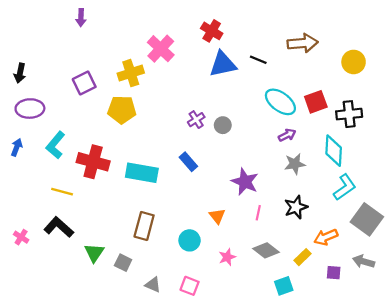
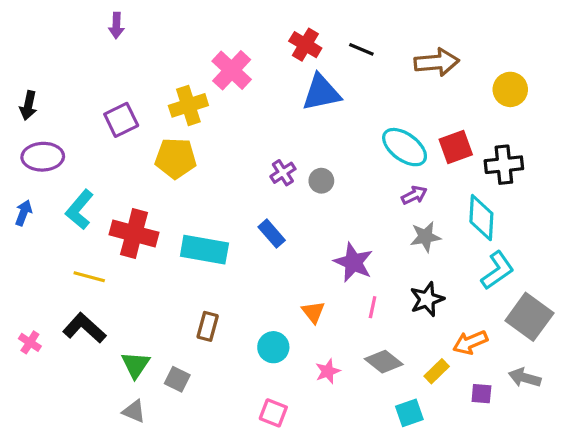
black line: (258, 60) -> (361, 49), moved
brown rectangle: (144, 226) -> (208, 326), size x0.7
gray triangle: (153, 285) -> (134, 411), moved

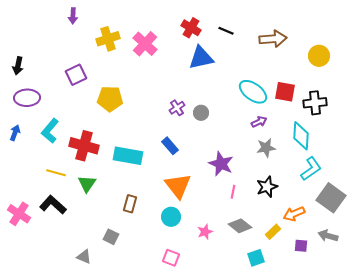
yellow cross: (188, 105) -> (108, 39), moved
red square: (456, 147) -> (285, 92), turned 30
orange triangle: (313, 312) -> (178, 186), moved, size x1.8
pink cross: (30, 342) -> (19, 214), size x1.6
green triangle: (136, 365) -> (87, 184), moved

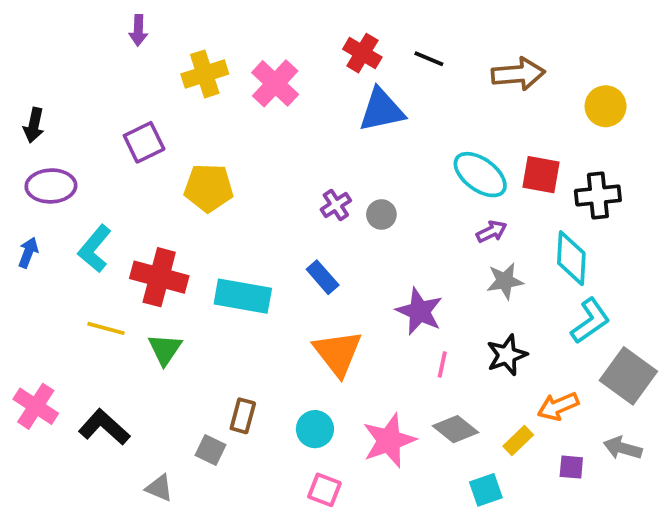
brown rectangle: (130, 204) -> (243, 416), moved
black L-shape: (53, 205) -> (104, 427), moved
cyan circle: (171, 217) -> (315, 429), moved
pink star: (205, 232) -> (389, 440), size x1.8

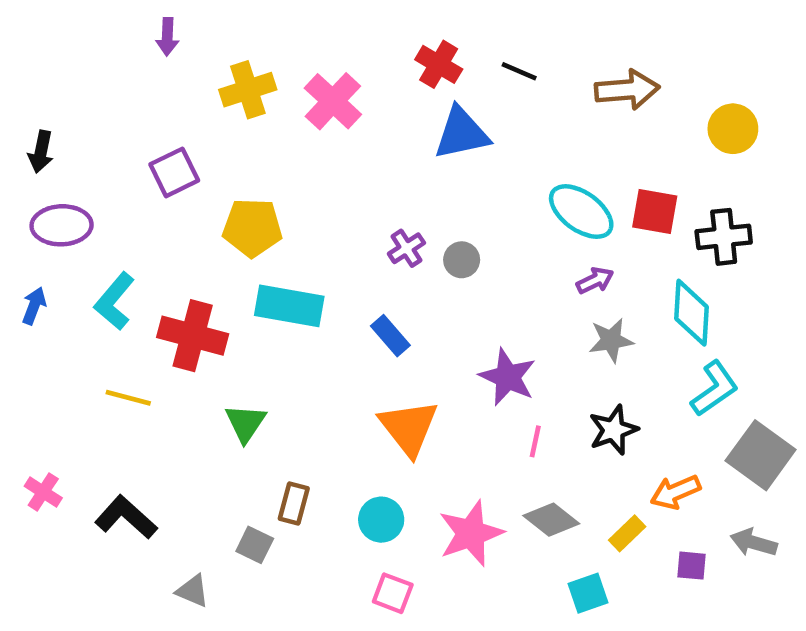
cyan rectangle: (243, 296) -> (289, 306), moved
green triangle: (165, 349) -> (246, 423), moved
pink cross: (36, 406) -> (43, 492), size x0.7

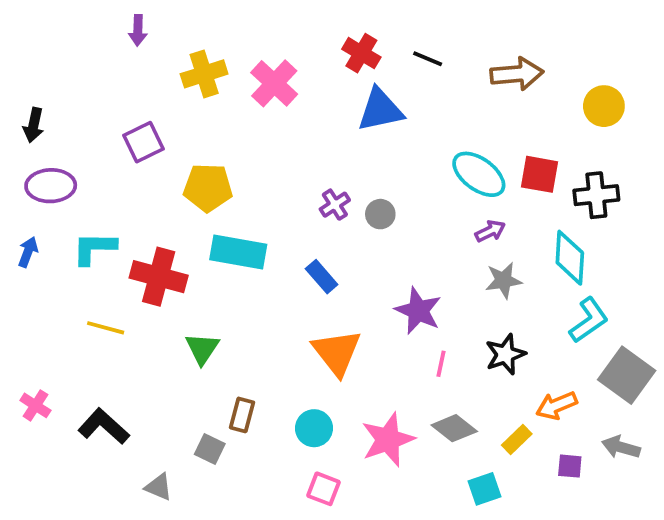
cyan L-shape: (114, 301) -> (94, 248), turned 51

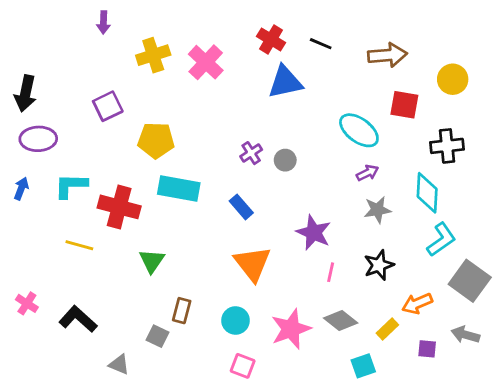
black arrow: (34, 125) -> (25, 93), size x1.4
red square: (539, 174) -> (404, 105), moved

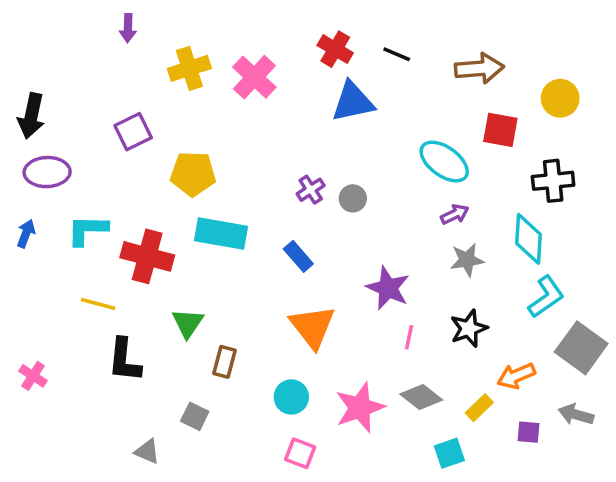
brown rectangle: (182, 311) -> (225, 362), moved
black L-shape: (78, 319) -> (124, 360), moved, turned -126

